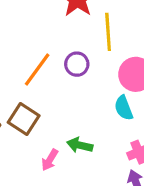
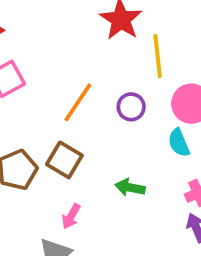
purple circle: (77, 64) -> (131, 107), moved
pink arrow: (50, 160) -> (71, 216), moved

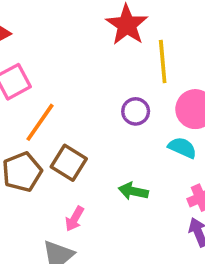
orange line: (78, 102) -> (40, 122), moved
cyan semicircle: (179, 143) -> (182, 148), turned 136

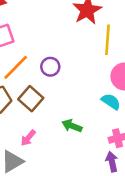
purple circle: (136, 111) -> (50, 67), moved

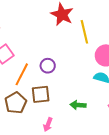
brown square: (31, 99) -> (41, 94), turned -30

